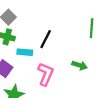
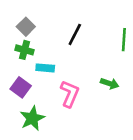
black line: (46, 39) -> (75, 34), moved

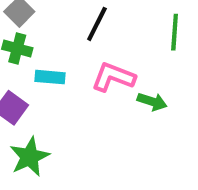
pink L-shape: (70, 94) -> (113, 77), moved, turned -92

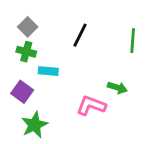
pink L-shape: (113, 77) -> (91, 106), moved

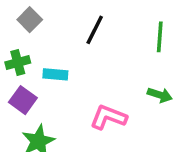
green cross: (26, 52) -> (18, 62), moved, turned -30
green arrow: (117, 88) -> (160, 95), moved

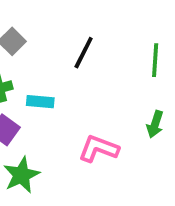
green arrow: (160, 95) -> (155, 124), turned 90

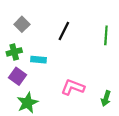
green arrow: (155, 124) -> (106, 98), moved

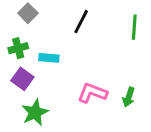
green arrow: (106, 98) -> (129, 97), moved

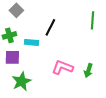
black line: (81, 22) -> (50, 27), moved
purple square: (22, 79) -> (12, 57), turned -35

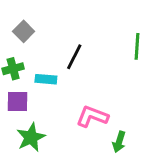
green arrow: (88, 70) -> (119, 142), moved

